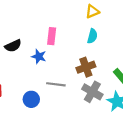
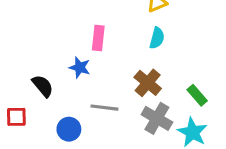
black semicircle: (13, 46) -> (43, 86), moved, turned -105
brown cross: (86, 67) -> (148, 83), turned -30

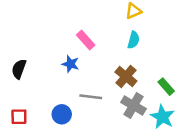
pink rectangle: (98, 38) -> (86, 40), turned -48
black semicircle: (43, 86) -> (19, 69), moved, turned -120
red square: (16, 117) -> (19, 117), moved

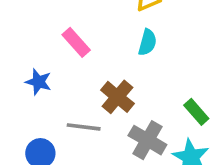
blue star: (71, 64) -> (38, 82), moved
brown cross: (126, 77) -> (117, 97), moved

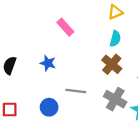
pink rectangle: (76, 42) -> (65, 27), moved
brown cross: (117, 97) -> (112, 64), moved

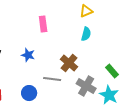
pink rectangle: (65, 27) -> (43, 24), turned 35
brown cross: (112, 64) -> (69, 63), moved

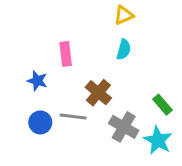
pink rectangle: (43, 24) -> (66, 54), moved
blue circle: (29, 93) -> (40, 122), moved

